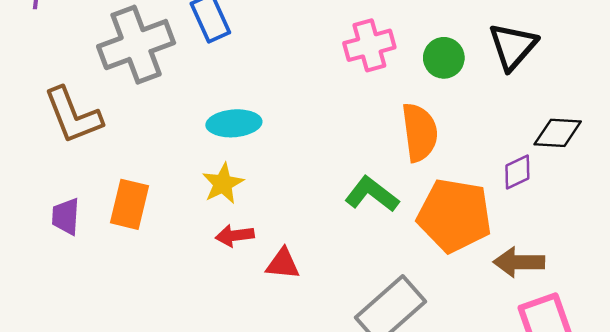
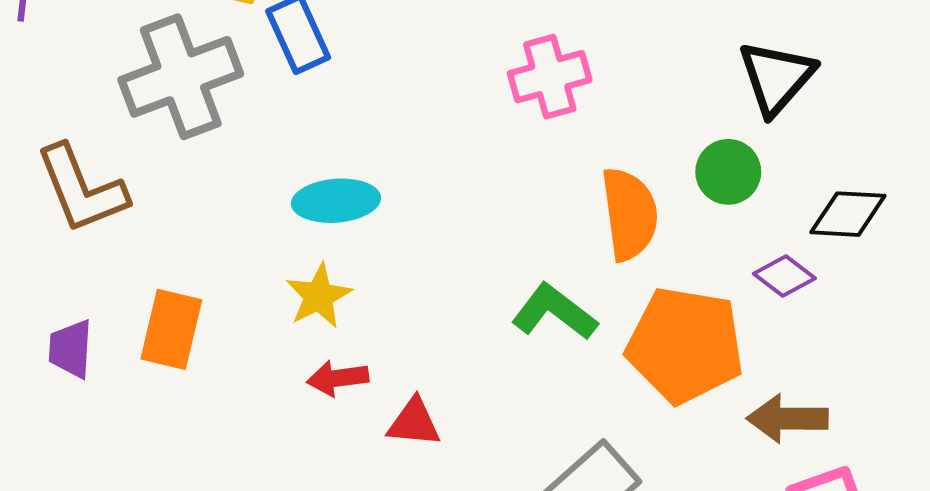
green circle: (444, 58) -> (728, 172), moved
purple diamond: (517, 172) -> (784, 276), turned 63

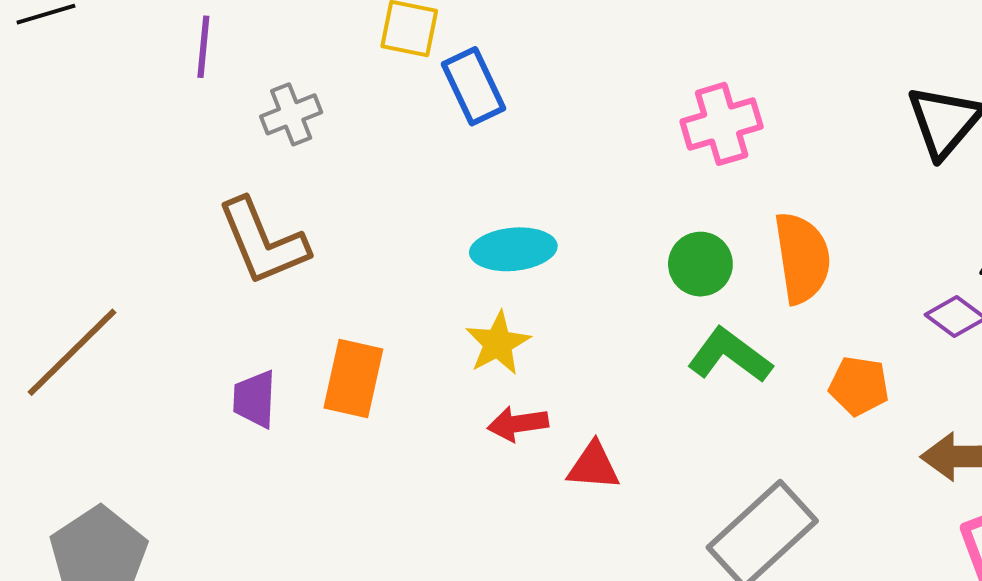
gray cross: (181, 77) -> (291, 114), moved, size x0.5
green circle: (728, 172) -> (700, 264), moved
orange pentagon: (685, 345) -> (859, 386), size x0.5

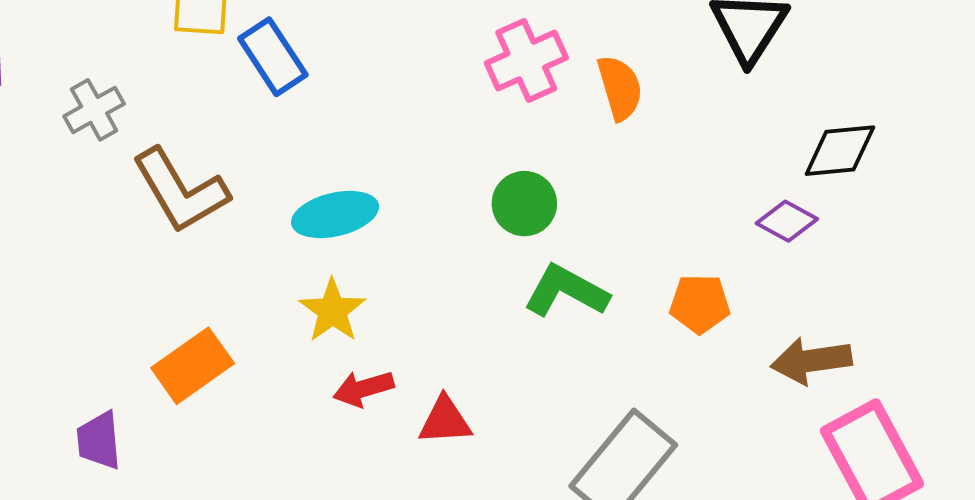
brown L-shape: (263, 242) -> (180, 191), moved
orange semicircle: (802, 258) -> (620, 88), moved, size x0.7
orange rectangle: (353, 378) -> (193, 366), turned 50
purple trapezoid: (255, 399) -> (99, 441), moved

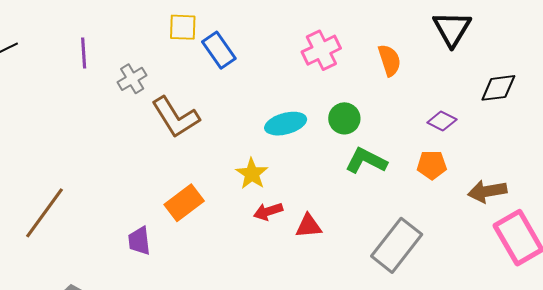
pink cross: (526, 60) -> (321, 50), moved
cyan ellipse: (335, 214) -> (286, 124), moved
purple diamond: (787, 221) -> (442, 121), moved

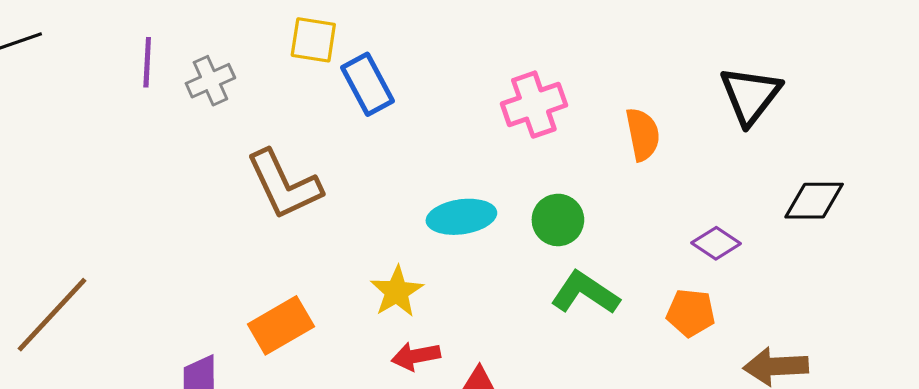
gray cross: (132, 79) -> (210, 81), moved

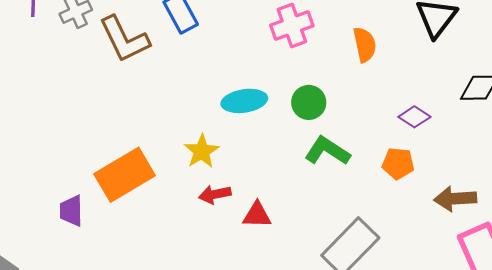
brown L-shape: (284, 185) -> (124, 39), moved
orange rectangle: (281, 325) -> (125, 175), size x1.4

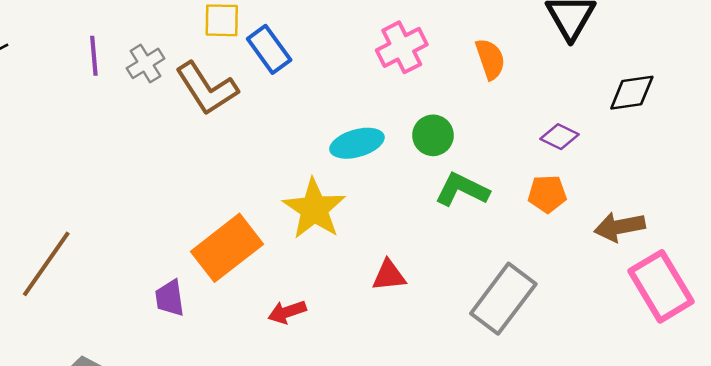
yellow star: (202, 151) -> (314, 209), size x1.5
red arrow: (215, 194) -> (287, 312), moved

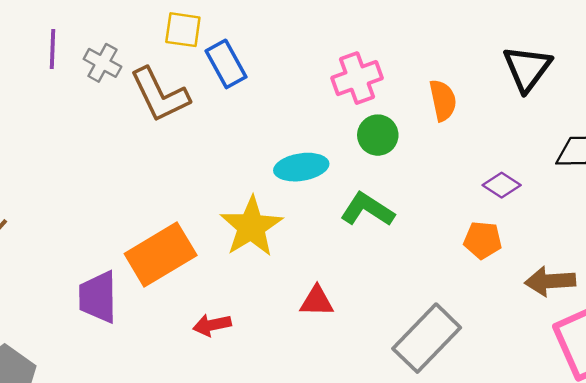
gray cross: (145, 63) -> (102, 63), turned -36
green circle: (433, 135) -> (378, 135), moved
green L-shape: (462, 190) -> (367, 210), moved
purple trapezoid: (170, 298) -> (98, 297), size x1.4

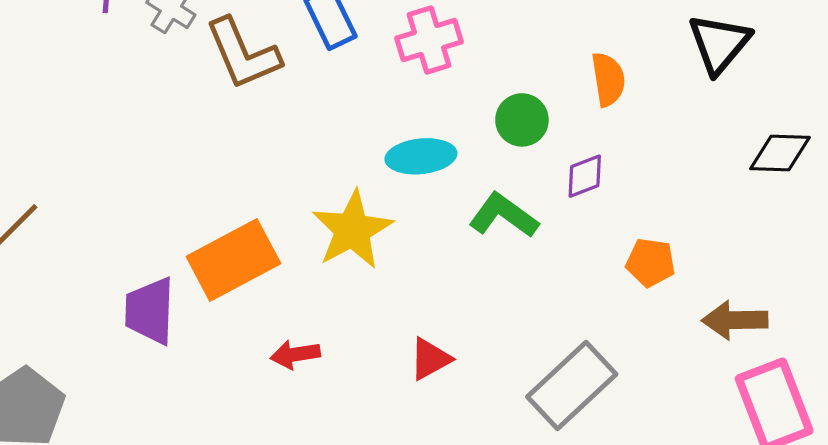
pink cross: (357, 78) -> (429, 40), moved
purple diamond: (502, 185) -> (585, 176), moved, turned -57
red triangle: (317, 301) -> (430, 359), moved, turned -33

